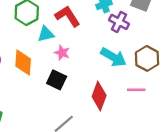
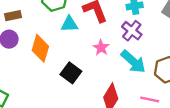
purple cross: (119, 22) -> (132, 31), moved
pink star: (62, 53) -> (101, 48), moved

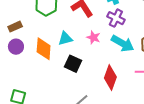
cyan triangle: (69, 24) -> (65, 38), moved

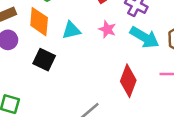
orange diamond: (44, 49) -> (39, 22), moved
black square: (73, 64) -> (44, 60), moved

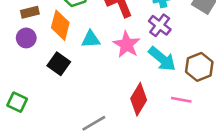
pink star: (107, 29) -> (127, 45), size x1.5

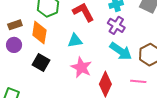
cyan triangle: (91, 39) -> (75, 41), moved
pink star: (127, 45) -> (81, 67), moved

